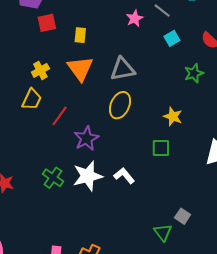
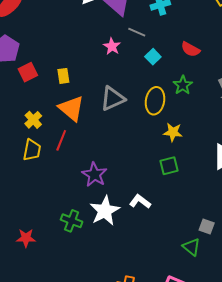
yellow ellipse: (120, 105) -> (155, 101), moved
red line: (60, 116) -> (61, 140), moved

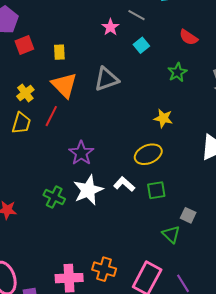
cyan square: (153, 57) -> (141, 45), moved
yellow ellipse: (155, 101) -> (148, 154), moved, turned 52
green square: (169, 166) -> (156, 190), moved

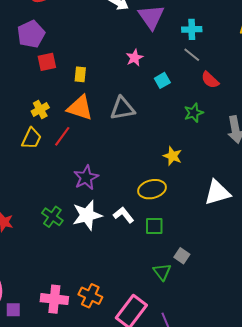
gray line: (137, 15) -> (192, 55), moved
orange triangle: (64, 85) -> (80, 108), turned -36

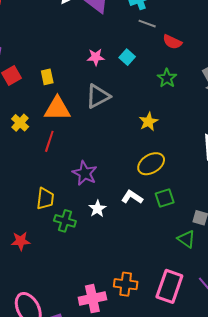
pink star: (135, 58) -> (96, 57), moved, turned -30
yellow trapezoid: (31, 138) -> (45, 199), moved
yellow star: (172, 156) -> (148, 122), moved, turned -30
white star: (87, 215) -> (97, 209), size x0.6

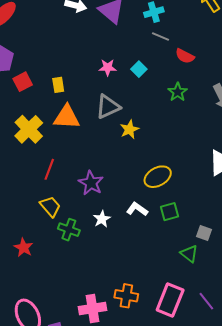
yellow star: (148, 122) -> (129, 129), moved
yellow cross: (20, 123) -> (29, 129), size x1.6
red line: (49, 141) -> (49, 169), moved
yellow trapezoid: (45, 199) -> (50, 206), turned -50
red star: (21, 241) -> (24, 248), turned 30

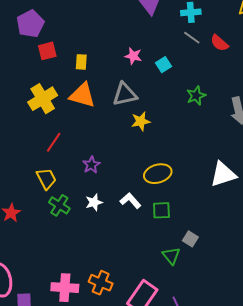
red semicircle: (185, 56) -> (219, 43), moved
purple star: (91, 183) -> (91, 165), size x0.7

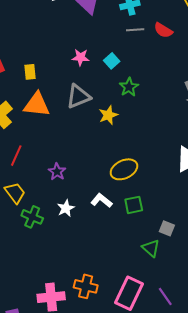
gray line: (192, 38) -> (135, 30), turned -30
green star: (196, 96) -> (129, 87), moved
yellow star: (141, 121) -> (108, 115), moved

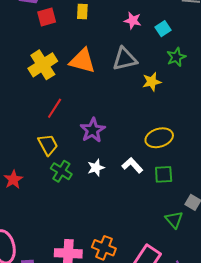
yellow rectangle: (30, 72) -> (82, 12), moved
purple star: (57, 172) -> (93, 130), size x1.4

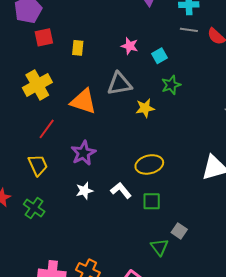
yellow rectangle: (82, 12) -> (78, 48), moved
orange triangle: (82, 61) -> (83, 101), moved
green cross: (61, 171) -> (34, 208), moved

